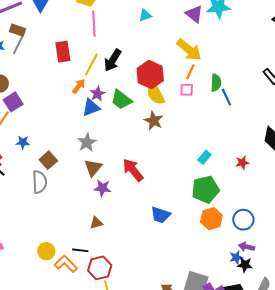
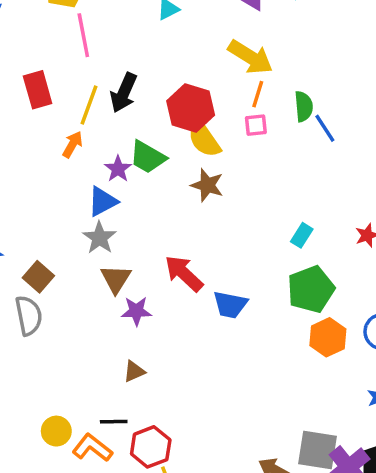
purple star: (98, 94) -> (118, 169), moved
blue triangle: (91, 108) -> (103, 201), moved
blue trapezoid: (161, 215) -> (230, 305), moved

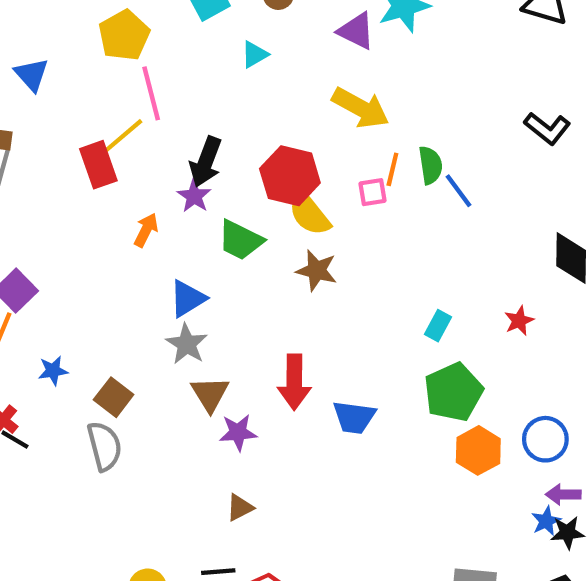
orange line: (258, 94) -> (392, 169), moved
yellow line: (89, 105) -> (122, 137), moved, turned 33
purple star: (118, 169) -> (194, 196), moved
red arrow: (184, 273) -> (294, 382), turned -129

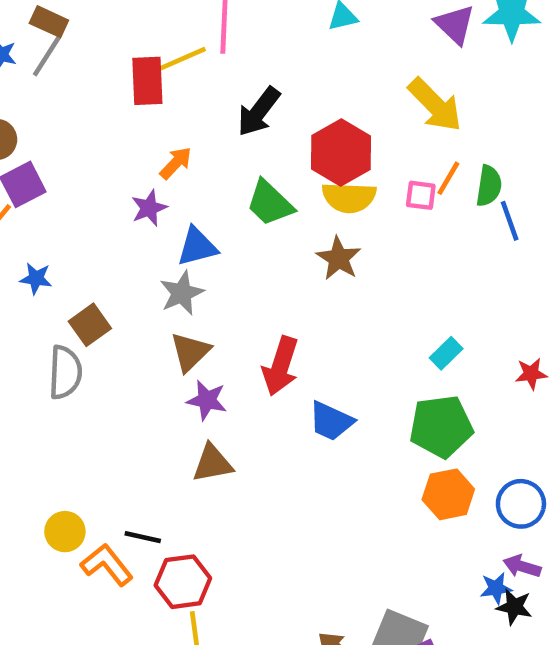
purple star: (194, 196) -> (149, 208), moved
yellow semicircle: (309, 213) -> (349, 197), turned -66
brown triangle: (240, 508) -> (212, 463), moved, size x1.4

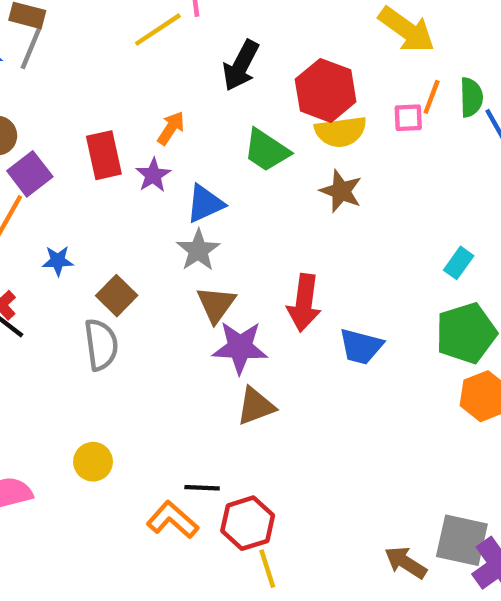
red rectangle: (147, 81) -> (104, 155), moved
purple star: (207, 400) -> (240, 347), size x1.4
yellow circle: (65, 532) -> (93, 462), moved

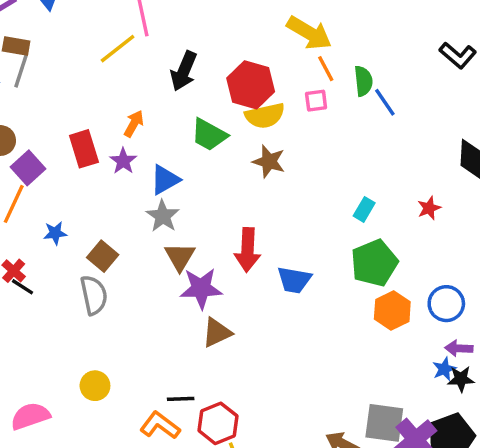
orange line: (432, 97) -> (326, 69), moved, turned -44

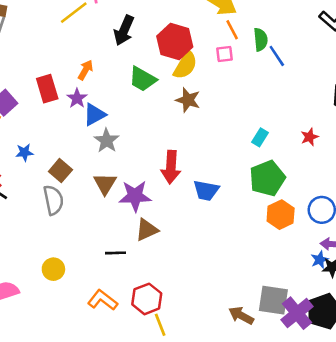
yellow semicircle: (265, 116) -> (185, 65), turned -48
blue triangle: (165, 180) -> (94, 115), moved
brown triangle: (180, 257) -> (105, 184), moved
black line: (181, 399) -> (115, 253), moved

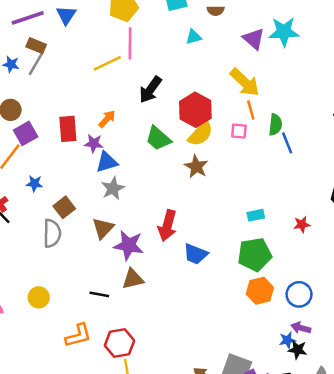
purple star: (77, 98) -> (94, 143), turned 30
cyan rectangle: (260, 137) -> (256, 215), turned 35
orange L-shape: (103, 300) -> (78, 336), turned 116

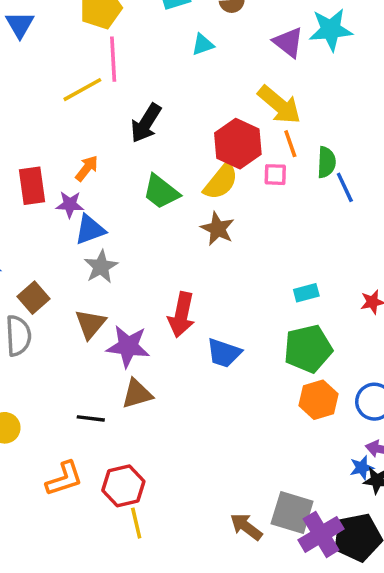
red hexagon: (195, 110) -> (238, 144), moved

